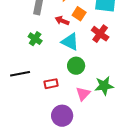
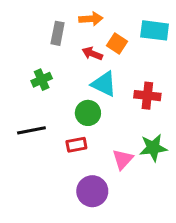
red cross: (100, 34) -> (147, 96), moved, turned -30
green cross: (35, 39) -> (42, 80), moved, turned 32
green circle: (76, 66) -> (88, 113), moved

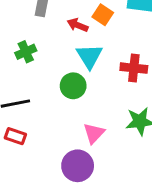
cyan triangle: (104, 84) -> (89, 56), turned 32
red rectangle: (76, 145) -> (15, 136), moved, turned 30
pink triangle: (123, 159) -> (94, 133), moved

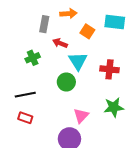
red arrow: (78, 25) -> (60, 43), moved

